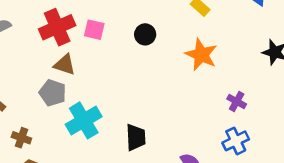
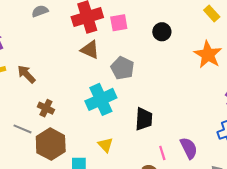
pink square: (94, 30) -> (119, 23), turned -30
gray pentagon: (53, 93) -> (122, 68), moved

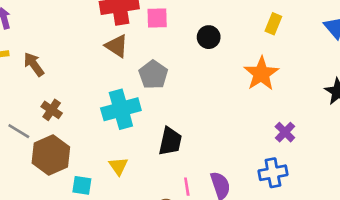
yellow rectangle: (212, 13) -> (273, 24), turned 56

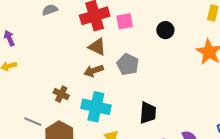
brown arrow: (34, 64) -> (94, 71), moved, turned -66
cyan cross: (121, 109) -> (96, 107), moved, turned 36
brown cross: (52, 110) -> (61, 94), moved

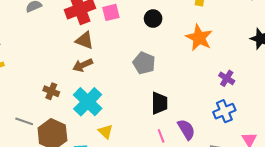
gray pentagon: (128, 64) -> (144, 63), moved
cyan cross: (96, 107) -> (88, 102), turned 36
black trapezoid: (148, 113) -> (159, 103), moved

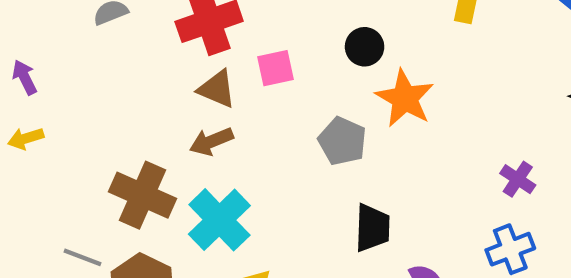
pink square: (111, 12) -> (275, 68), moved
orange star: (199, 38) -> (405, 98), moved
brown cross: (51, 91) -> (143, 195), size x1.8

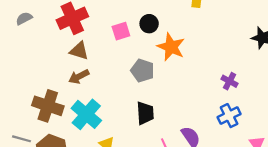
pink square: (275, 68) -> (121, 31), moved
black trapezoid: (372, 228) -> (145, 113), moved

